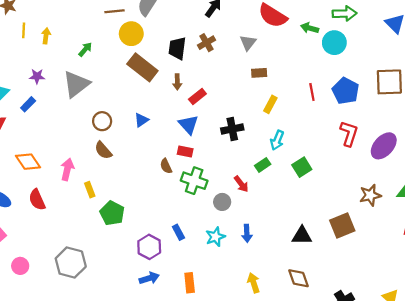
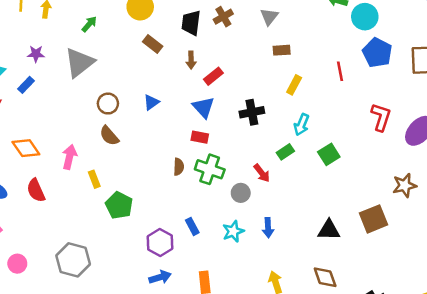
brown rectangle: (142, 67) -> (153, 44), size x0.6
blue pentagon: (346, 91) -> (377, 53), moved
brown semicircle: (166, 166) -> (179, 167), moved, turned -152

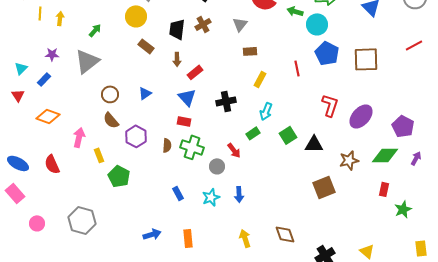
orange diamond: (26, 148) -> (48, 116), moved, turned -35
black triangle: (329, 230) -> (314, 144), moved
purple hexagon: (160, 243) -> (136, 136), moved

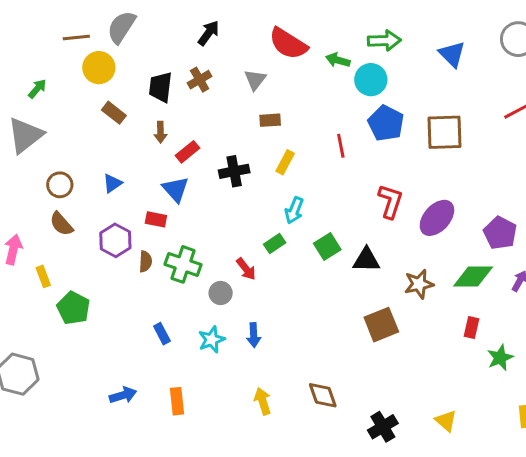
black cross: (226, 101) -> (234, 171), moved
red rectangle: (184, 121) -> (156, 219), moved
purple hexagon: (136, 136) -> (115, 240), moved

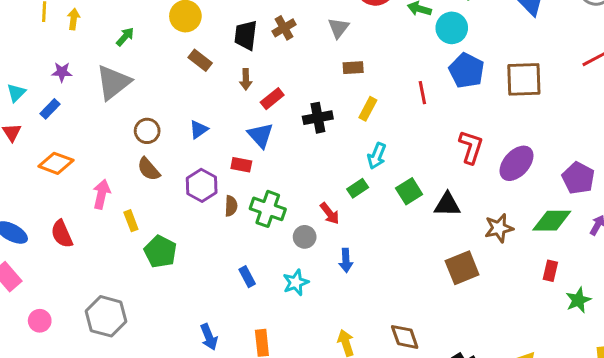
blue arrow: (254, 335) -> (346, 260), moved
blue arrow: (123, 395) -> (209, 337), turned 85

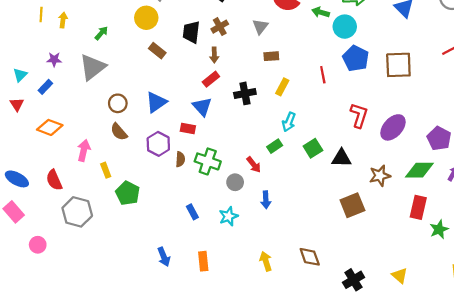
brown arrow: (246, 79) -> (214, 55), moved
blue triangle: (199, 129) -> (156, 102), size x1.5
red rectangle: (550, 271) -> (418, 207), size x1.5
gray hexagon: (106, 316) -> (77, 212), moved

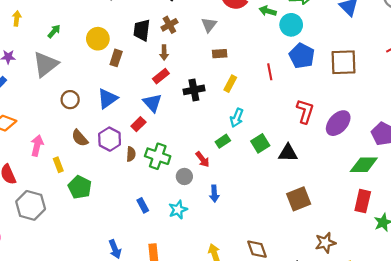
yellow circle: (146, 18) -> (98, 39), moved
brown rectangle: (157, 51) -> (116, 58), moved, turned 70
red rectangle: (188, 129) -> (138, 124), turned -56
brown semicircle: (119, 132) -> (80, 138), moved
brown star: (380, 176) -> (325, 243), moved

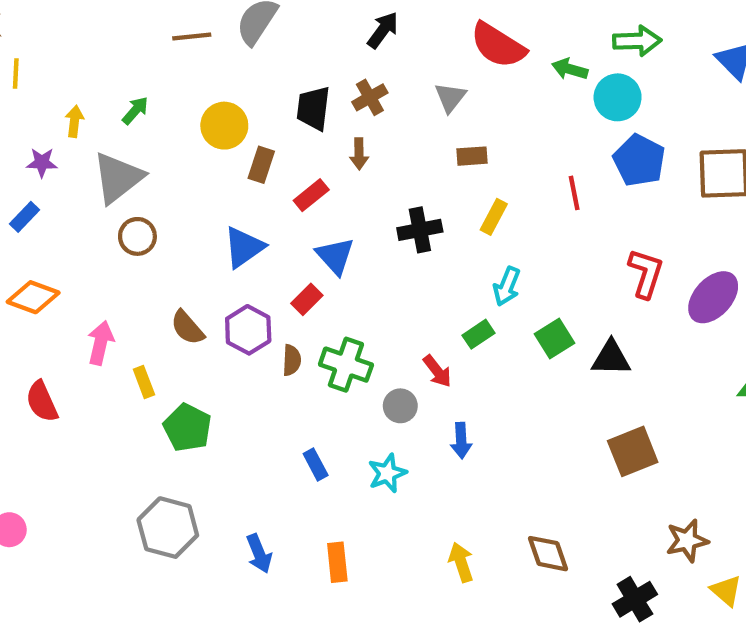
yellow arrow: (17, 18) -> (74, 121), moved
red rectangle: (161, 76) -> (311, 195), moved
brown circle: (70, 100) -> (137, 236), moved
gray hexagon: (31, 205) -> (168, 528), moved

